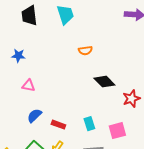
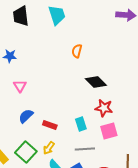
orange semicircle: (85, 51) -> (77, 51), turned 112
pink triangle: (28, 86) -> (20, 86), turned 48
red star: (131, 99) -> (104, 108), moved, turned 30

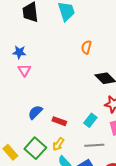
pink triangle: (20, 86) -> (24, 70), moved
cyan rectangle: (81, 124) -> (90, 120), turned 56

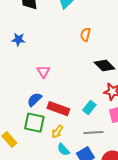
pink triangle: (24, 70) -> (43, 72), moved
red rectangle: (59, 121) -> (58, 109), size x1.5
green square: (35, 148) -> (34, 123), moved, turned -30

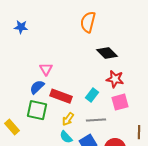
orange semicircle: (85, 35) -> (88, 22), size x1.5
pink triangle: (43, 72) -> (46, 69), moved
yellow arrow: (57, 132) -> (68, 119), moved

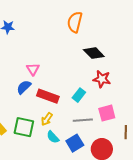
pink square: (120, 102) -> (107, 113), moved
green square: (37, 110) -> (24, 127), moved
yellow arrow: (68, 119) -> (47, 119), moved

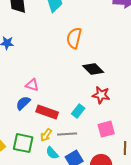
pink triangle: (33, 69) -> (32, 85), turned -40
gray line: (83, 120) -> (67, 134), moved

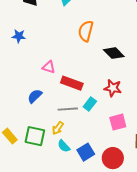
black diamond: (93, 69) -> (114, 53), moved
pink triangle: (32, 85) -> (49, 67), moved
red rectangle: (47, 112) -> (72, 83), moved
gray line: (67, 134) -> (68, 109), moved

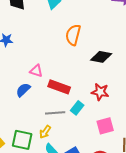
black diamond: (114, 53) -> (101, 57), turned -35
blue semicircle: (35, 96) -> (23, 90), moved

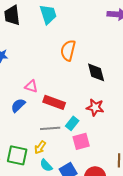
black diamond: (101, 57) -> (96, 72), turned 65
pink square: (105, 126) -> (81, 141), moved

